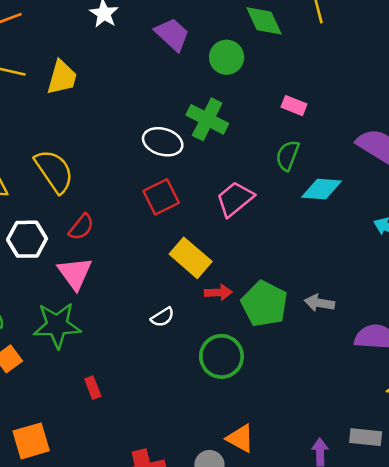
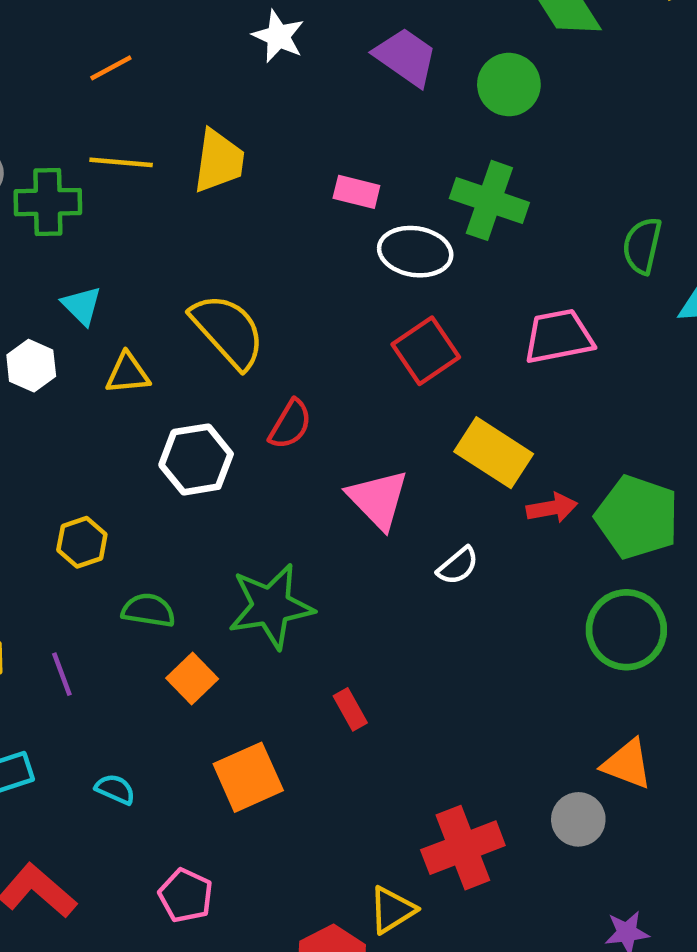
pink rectangle: (294, 106) -> (356, 192), moved
pink trapezoid: (235, 199) -> (559, 336), turned 36
pink triangle: (75, 273) -> (378, 499), moved
green circle: (221, 356) -> (626, 630), moved
orange square: (31, 441) -> (248, 777), moved

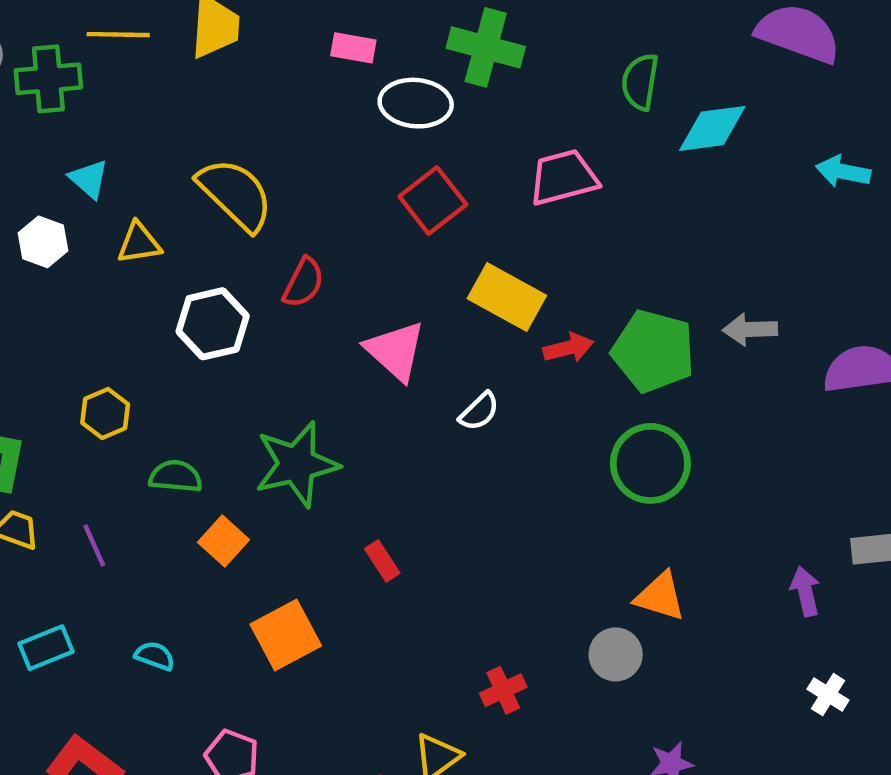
red cross: (463, 848) -> (503, 690), size x0.6

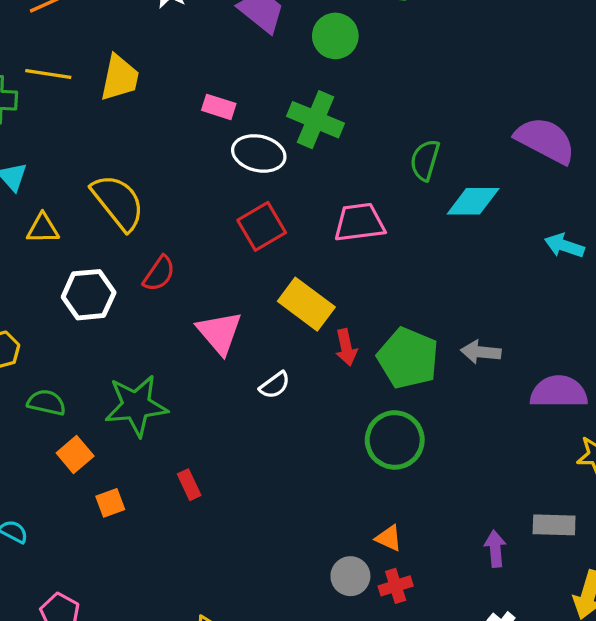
red arrow: (568, 348) -> (346, 347), turned 84
orange triangle: (660, 596) -> (389, 538), size x0.7
orange square: (286, 635) -> (110, 503), moved, size x0.6
red cross: (503, 690) -> (396, 586), moved

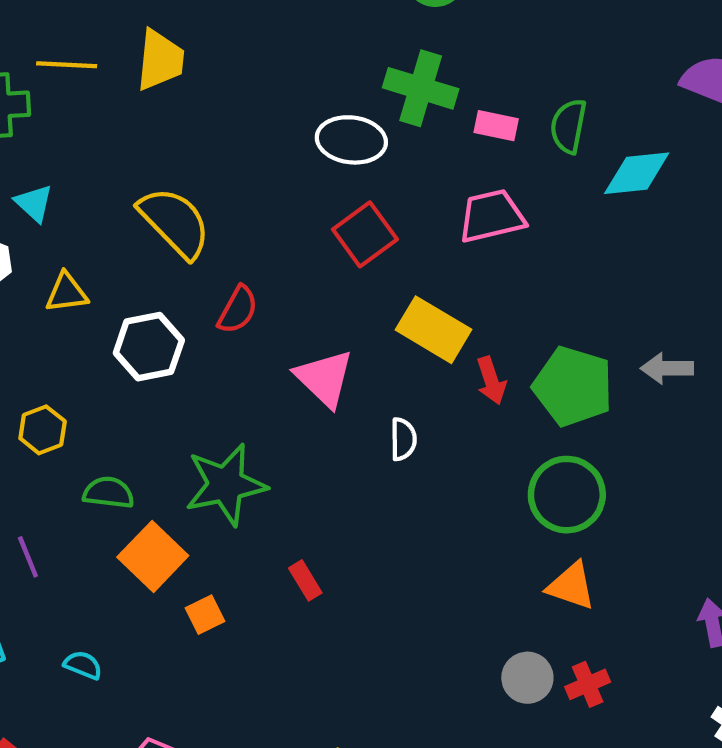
pink rectangle: (219, 107) -> (496, 126), moved
yellow triangle: (43, 228) -> (67, 293), moved
white semicircle: (275, 385) -> (403, 439), turned -48
orange square: (75, 454) -> (153, 556), size x1.4
orange triangle: (389, 538) -> (571, 586), moved, size x1.4

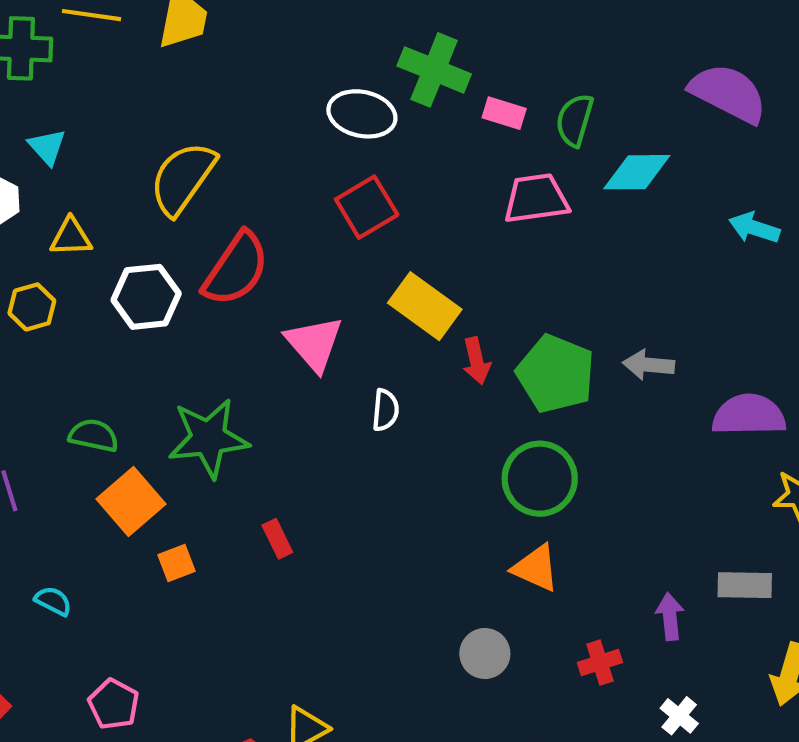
pink trapezoid: (492, 216) -> (536, 199), moved
yellow semicircle: (175, 222) -> (183, 178), turned -106
red semicircle: (238, 310) -> (236, 269), size x1.6
yellow hexagon: (43, 430) -> (32, 307), moved
red cross: (588, 684) -> (600, 663), moved

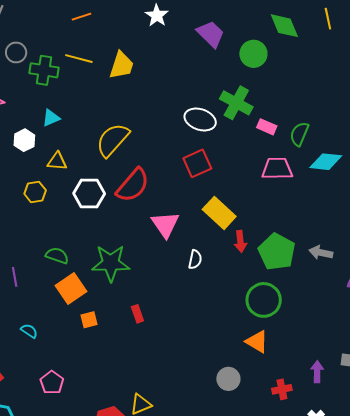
cyan triangle: (47, 147) -> (51, 118), turned 42

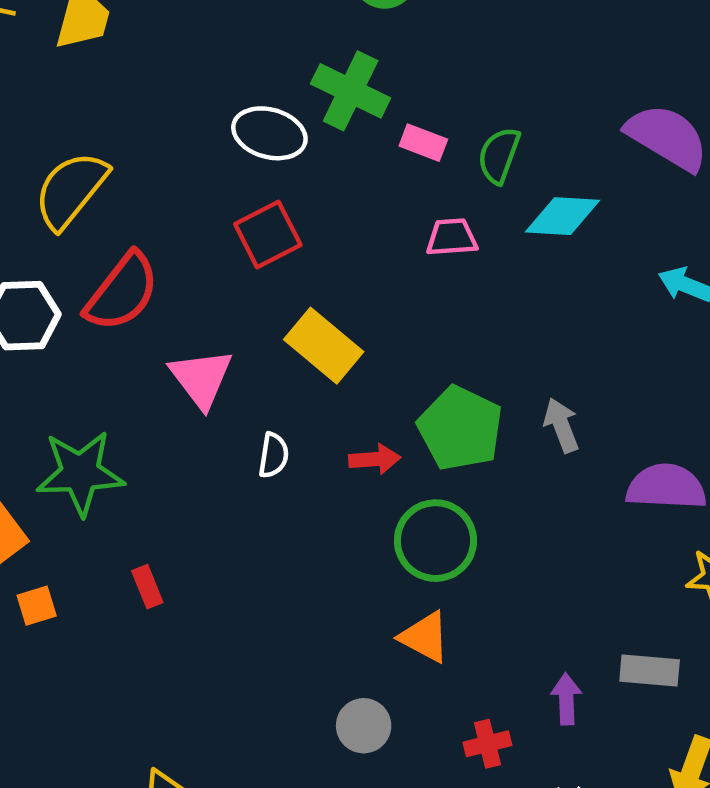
pink trapezoid: (277, 169) -> (452, 237), size x0.7
red arrow: (240, 241) -> (375, 459), moved, turned -85
gray arrow: (321, 253) -> (561, 425), turned 60

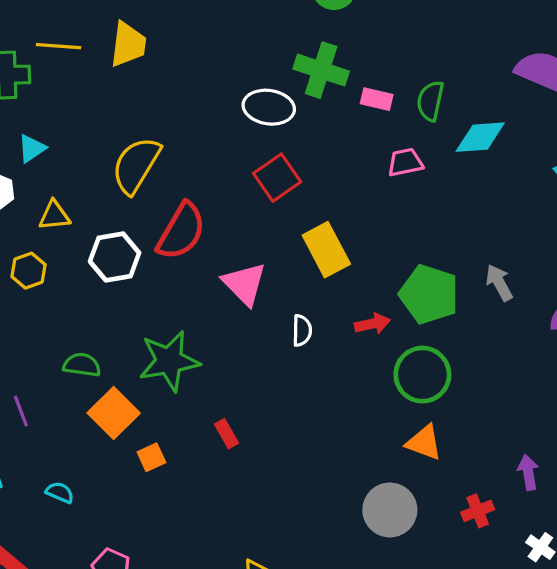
yellow rectangle: (324, 346) -> (326, 250), turned 30
gray circle: (364, 726) -> (390, 510), size x1.4

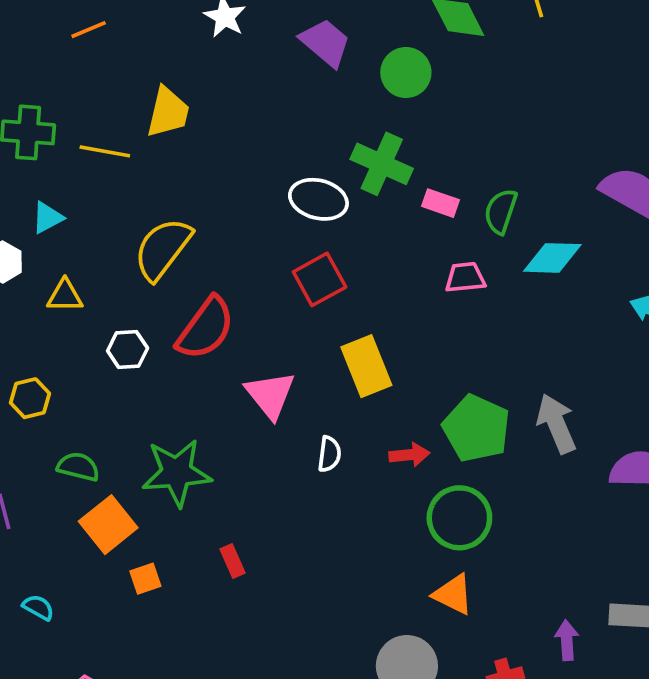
yellow line: (59, 46) -> (105, 151), moved
white hexagon: (115, 257) -> (128, 349), size x0.7
yellow hexagon: (28, 271) -> (30, 398), moved
gray arrow: (499, 283) -> (556, 424), size x1.4

